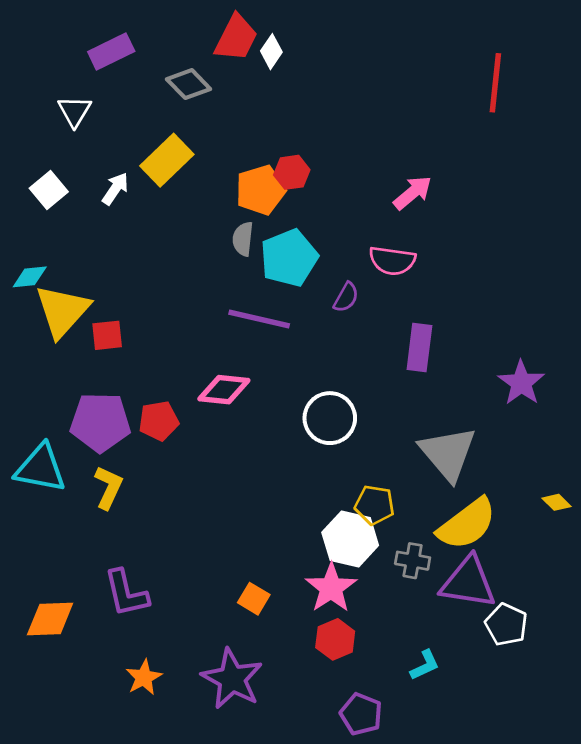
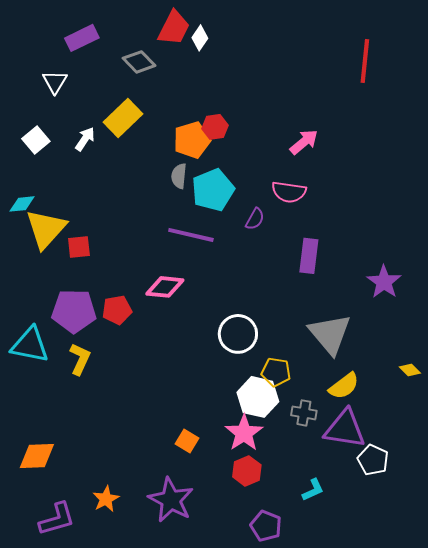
white circle: (330, 418) -> (238, 334), moved
yellow semicircle: (467, 524) -> (344, 386), size x0.7
purple L-shape: (126, 593) -> (57, 519), moved, turned -93

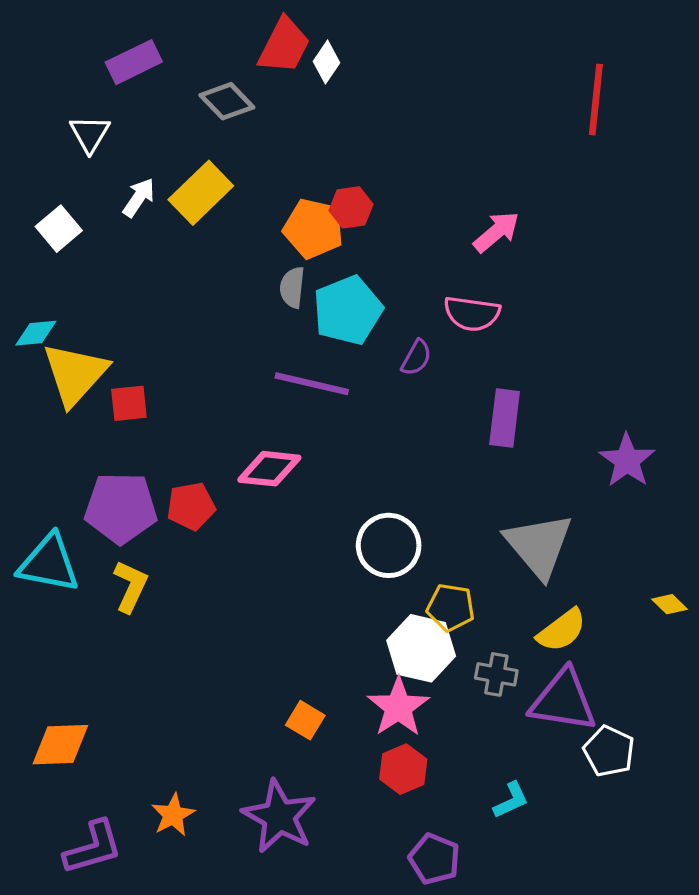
white arrow: (85, 139) -> (139, 198), moved
orange pentagon: (192, 140) -> (313, 229), turned 30

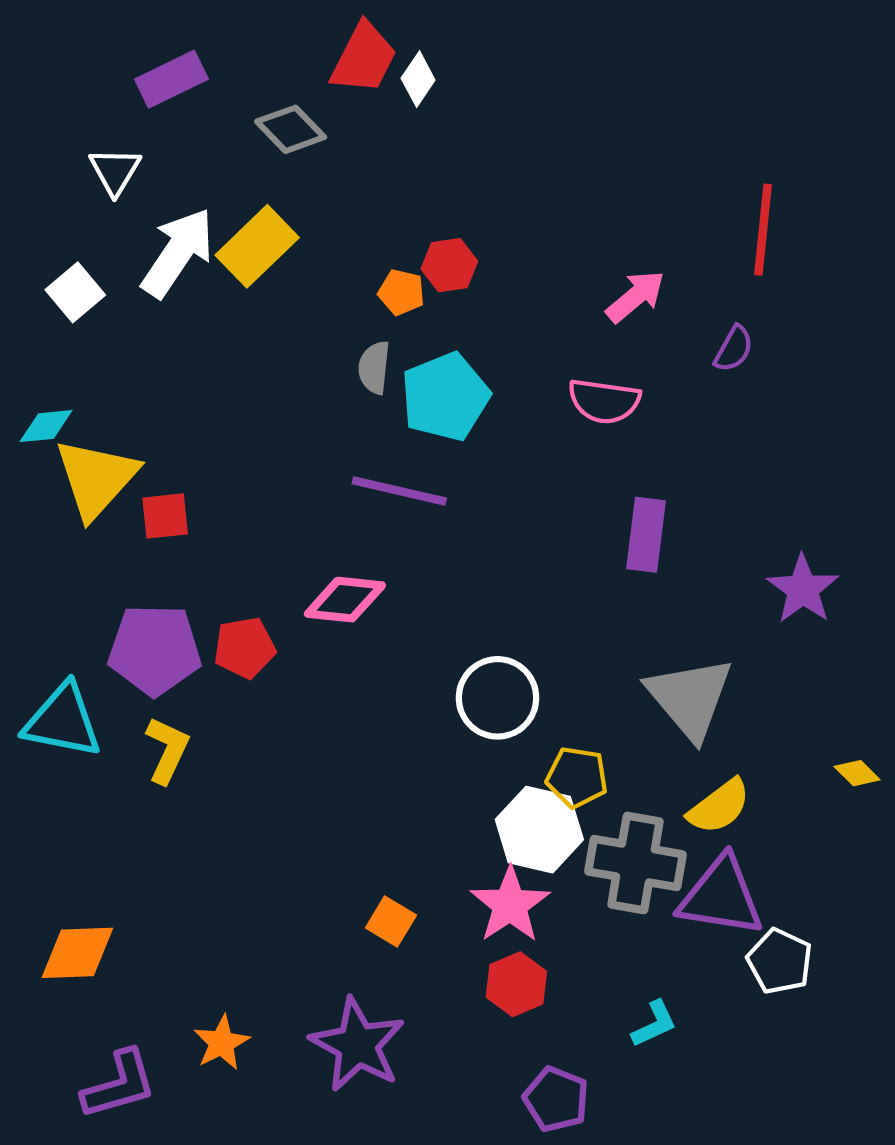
red line: (596, 100) -> (763, 230), moved
white arrow: (139, 198) -> (178, 253), size x1.8
orange pentagon: (313, 229) -> (401, 292), size x0.6
purple semicircle: (416, 358) -> (734, 349), moved
gray cross: (496, 674) -> (635, 863), size x1.8

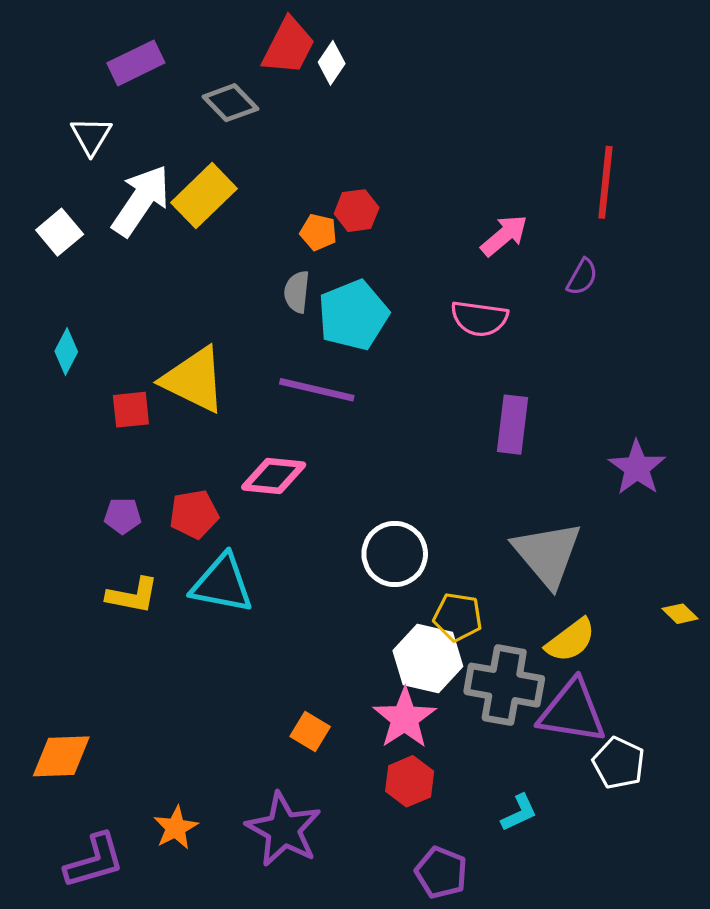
cyan diamond: (46, 426) -> (66, 352), moved, turned -57
yellow triangle: (96, 478) -> (194, 380), moved, turned -46
purple pentagon: (155, 650) -> (123, 516), size x0.5
cyan triangle: (63, 721) -> (222, 584), moved
yellow L-shape: (167, 750) -> (133, 595), turned 76

